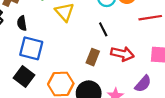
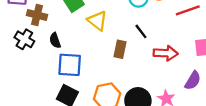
brown rectangle: (93, 57) -> (120, 49), moved

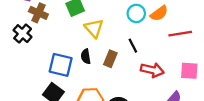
black semicircle: (55, 40) -> (86, 56), moved

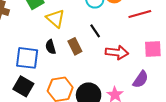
brown rectangle: (110, 59) -> (75, 46), turned -42

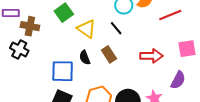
black line: (95, 31) -> (116, 28), moved

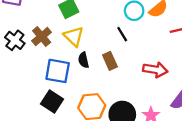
brown cross: (30, 26) -> (42, 36), moved, turned 30
yellow triangle: (86, 29) -> (74, 36), moved

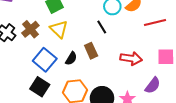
black semicircle: (84, 60) -> (71, 58), moved, turned -136
blue square: (58, 71) -> (45, 60), turned 30

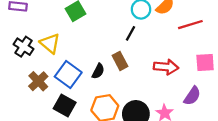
black line: (102, 27) -> (131, 33), turned 64
brown cross: (30, 29) -> (38, 81), moved
yellow triangle: (59, 29) -> (50, 43), moved

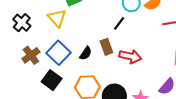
yellow triangle: (50, 43) -> (57, 18), moved
red arrow: (166, 67) -> (130, 56), moved

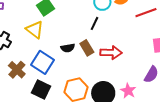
black semicircle: (86, 53) -> (68, 48), moved, turned 56

